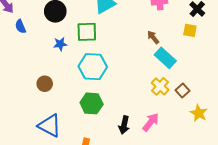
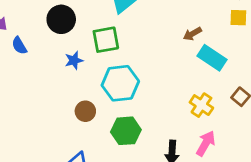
brown arrow: (153, 37) -> (192, 34), turned -72
brown circle: (45, 84) -> (85, 111), moved
yellow cross: (160, 86) -> (201, 105), moved

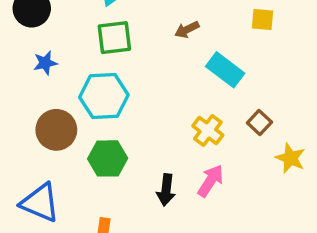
brown arrow: (192, 34) -> (187, 30), moved
green square: (106, 40) -> (114, 38), moved
brown circle: (85, 111) -> (56, 130), size x1.5

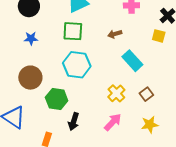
cyan hexagon: (104, 96) -> (77, 65), moved
yellow star: (290, 158) -> (150, 125), moved, turned 30
black arrow: (166, 190) -> (74, 122), moved

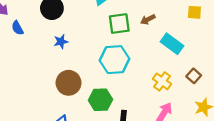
green square: (73, 31) -> (119, 24), moved

